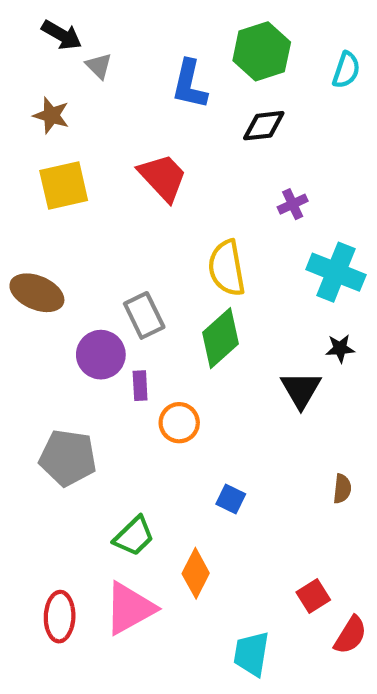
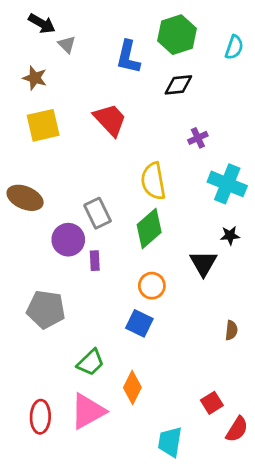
orange circle: (179, 423) -> (152, 286), moved
blue square: (231, 499) -> (139, 323), moved, size x1.4

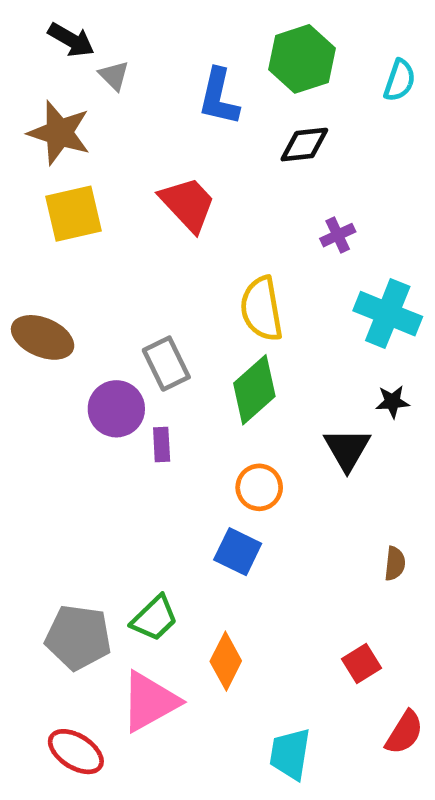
brown star: (35, 78) -> (59, 133), size x1.5
gray pentagon: (46, 309) -> (78, 637), moved
red square: (212, 403) -> (362, 663), moved
red ellipse: (40, 417) -> (76, 752), moved, turned -60

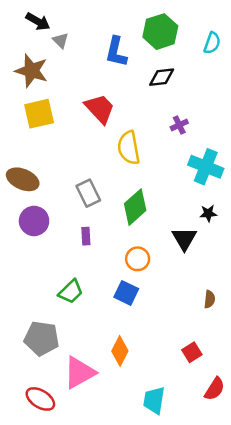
yellow semicircle: (262, 309) -> (129, 148), moved
purple circle: (116, 409) -> (34, 221), moved
green trapezoid: (154, 618) -> (71, 292), moved

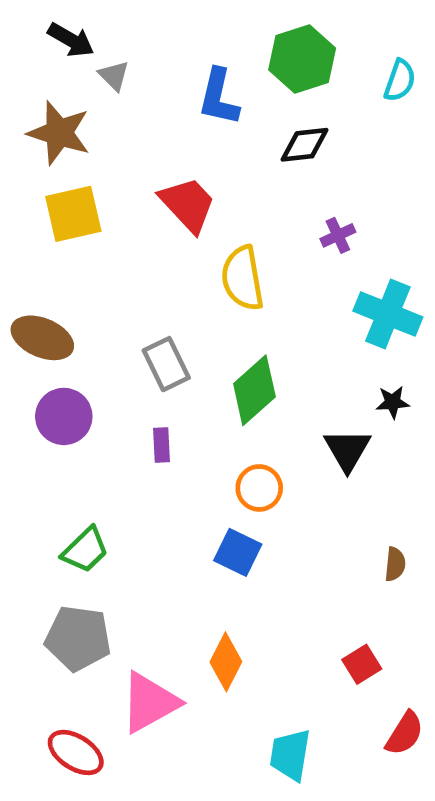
green trapezoid: (71, 292) -> (85, 550), moved

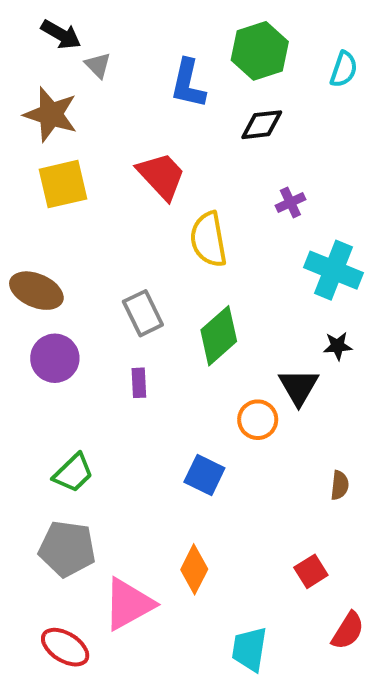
orange circle: (259, 488) -> (258, 420), moved

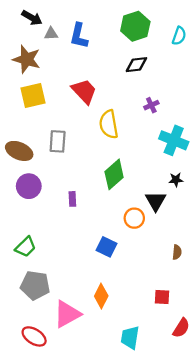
gray triangle: (98, 65) -> (51, 34), turned -48
blue L-shape: (188, 84) -> (79, 36), moved
gray rectangle: (143, 313) -> (58, 141), moved, turned 30
green trapezoid: (73, 473) -> (26, 247), moved
red square: (311, 571) -> (162, 297), turned 35

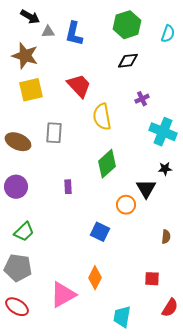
purple circle: (29, 186) -> (16, 187), moved
gray pentagon: (35, 285) -> (18, 268), moved
red ellipse: (34, 336) -> (17, 307), moved

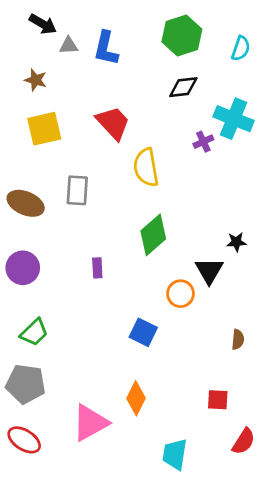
brown star: (25, 56) -> (36, 80), size x0.6
cyan cross: (163, 132) -> (234, 119), moved

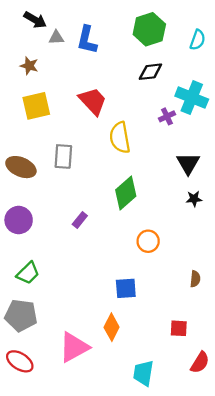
purple rectangle: (97, 268) -> (80, 220), turned 42
black triangle: (209, 271) -> (188, 163), moved
blue square: (143, 332) -> (126, 288), moved, turned -30

